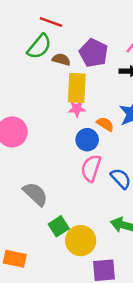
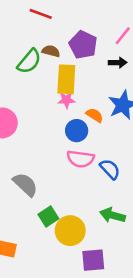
green semicircle: (39, 47) -> (29, 61), moved
pink semicircle: (91, 168) -> (80, 159), turned -100

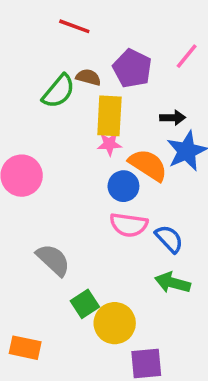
black arrow: (118, 63) -> (173, 118), moved
orange semicircle: (95, 115) -> (148, 165), size x1.6
green arrow: (113, 215) -> (173, 283), moved

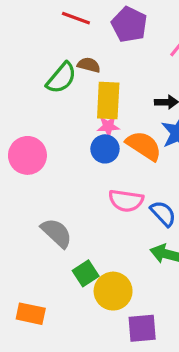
purple pentagon: (132, 68) -> (129, 25), moved
blue circle: (123, 186) -> (105, 149), moved

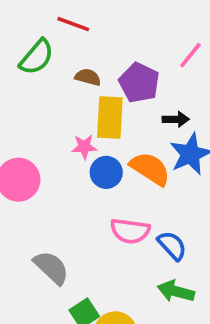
purple pentagon: (129, 25) -> (139, 83), moved
green semicircle: (61, 78) -> (37, 57), moved
pink star: (108, 126) -> (84, 147), moved

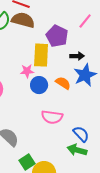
brown semicircle: (88, 77) -> (23, 20), moved, size x1.6
orange semicircle: (150, 169) -> (63, 83), size x0.7
blue semicircle: (172, 246) -> (81, 134), moved

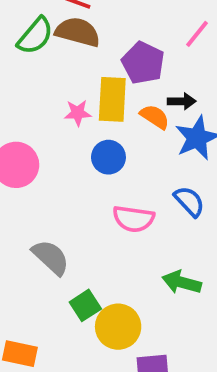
pink star: (27, 71) -> (78, 113), moved
orange semicircle: (63, 83) -> (155, 117), moved
blue semicircle: (81, 134) -> (189, 201), moved

